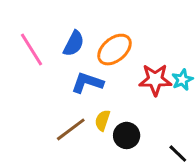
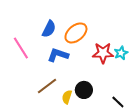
pink line: (32, 50) -> (21, 48), moved
yellow semicircle: (102, 120) -> (67, 97), moved

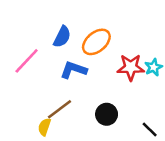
pink line: (21, 48) -> (27, 61), turned 75
yellow semicircle: (67, 97) -> (44, 127), moved

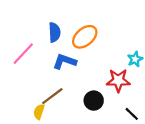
blue semicircle: (62, 37) -> (55, 32), turned -30
red star: (131, 67) -> (118, 80), moved

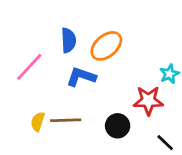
brown line: (52, 96) -> (66, 120), turned 35
yellow semicircle: (39, 112) -> (38, 122), moved

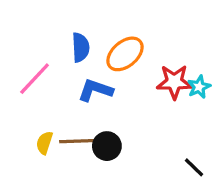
red star: (148, 101) -> (174, 82), moved
black circle: (118, 126) -> (107, 146), moved

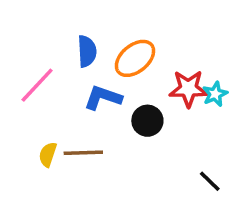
black circle: (107, 146) -> (147, 121), moved

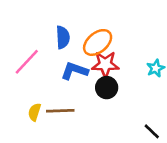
red star: (188, 89) -> (105, 64), moved

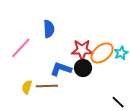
orange ellipse: (98, 42) -> (102, 53), moved
blue L-shape: (74, 71) -> (61, 69), moved

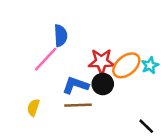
pink line: (21, 48) -> (46, 59), moved
brown line: (47, 86) -> (78, 105), moved

